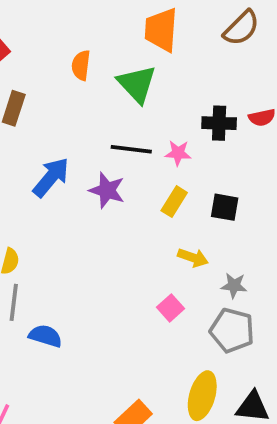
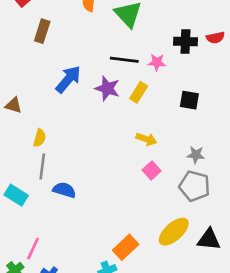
yellow rectangle: (174, 202) -> (139, 92), moved
yellow arrow: (193, 258) -> (146, 139), moved
yellow ellipse: (202, 396) -> (174, 232), turned 32

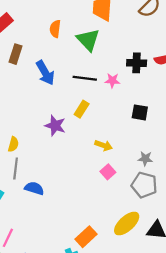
blue arrow: (68, 79) -> (45, 73), moved, turned 110
purple star: (107, 88) -> (55, 126), moved
yellow rectangle: (139, 92) -> (82, 109), moved

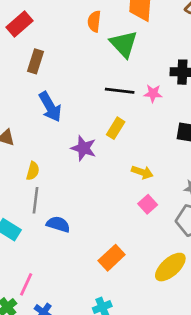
orange semicircle: (55, 29) -> (94, 21), moved
blue arrow: (45, 73) -> (50, 107), moved
orange rectangle: (86, 237) -> (112, 258), moved

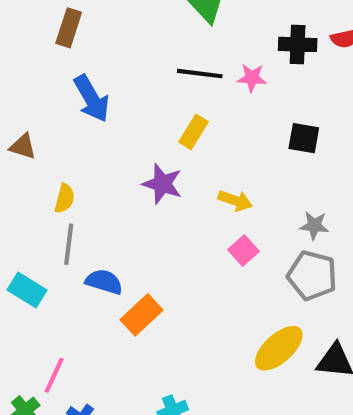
purple star: (84, 148) -> (162, 184), moved
orange rectangle: (112, 258) -> (142, 315), moved

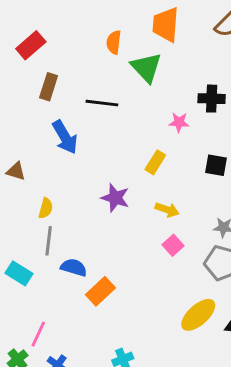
black line: (200, 74) -> (102, 103), moved
yellow rectangle: (194, 132) -> (155, 162), moved

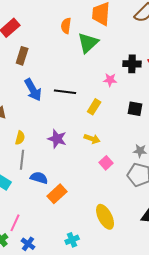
green triangle: (146, 67) -> (88, 43), turned 30
black line: (102, 103) -> (65, 92), moved
purple star: (115, 198) -> (57, 139), moved
yellow arrow: (167, 210) -> (92, 139), moved
yellow ellipse: (198, 315) -> (105, 217), moved, turned -75

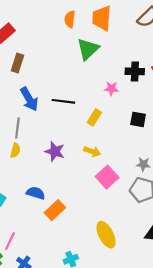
orange semicircle: (66, 26) -> (70, 19), moved
gray line: (22, 160) -> (17, 128), moved
pink square: (106, 163) -> (107, 177), size x1.5

